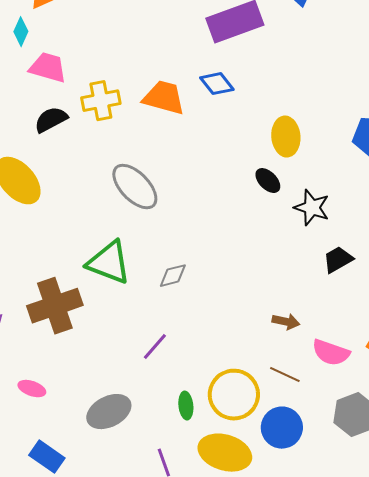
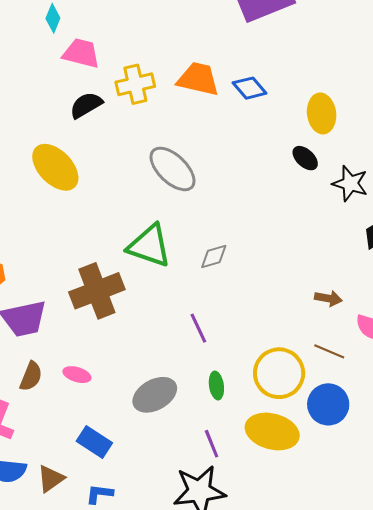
blue diamond: (217, 84) -> (250, 88), moved
purple line: (155, 347) -> (198, 328), turned -64
green ellipse: (186, 406) -> (216, 386), moved

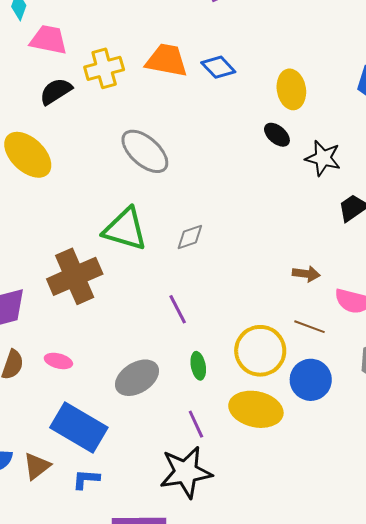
blue rectangle: (94, 442) -> (79, 428), size x1.6

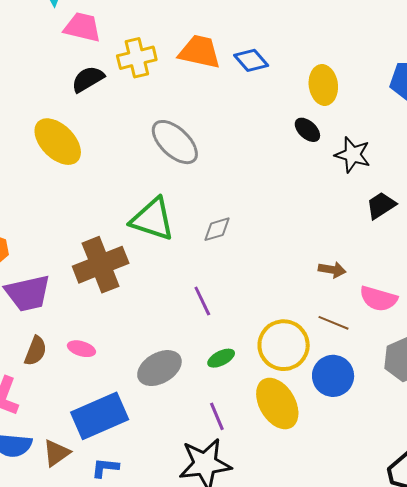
green ellipse: (198, 366) -> (221, 358), turned 72
yellow ellipse: (256, 409) -> (277, 404), turned 45
blue rectangle: (79, 428) -> (100, 416), turned -56

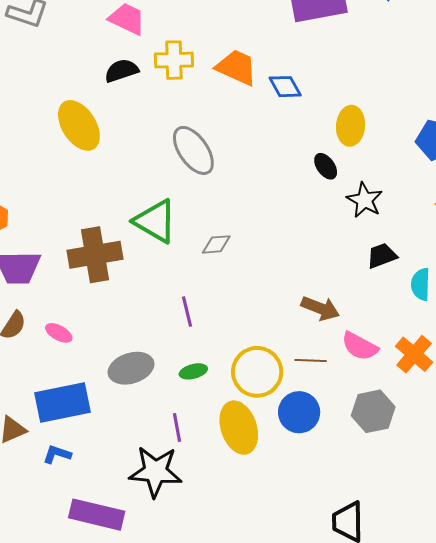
brown arrow: (332, 270) -> (320, 308), size x1.4
brown line: (334, 323) -> (311, 360), turned -32

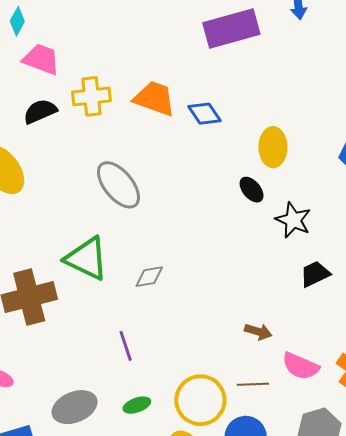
brown arrow: (320, 308) -> (258, 332), size x0.7

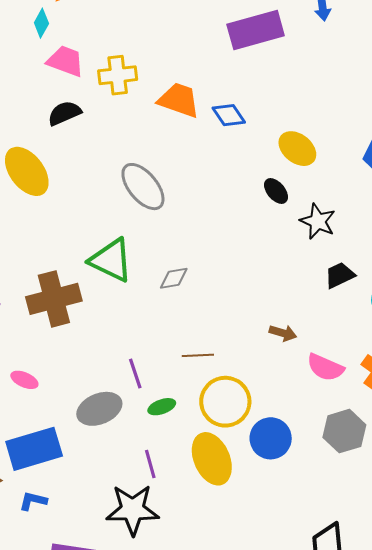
yellow cross: (91, 96) -> (118, 75), moved
yellow ellipse: (273, 147) -> (297, 149), turned -51
purple line: (126, 346) -> (135, 374), moved
brown line: (253, 384) -> (198, 355), moved

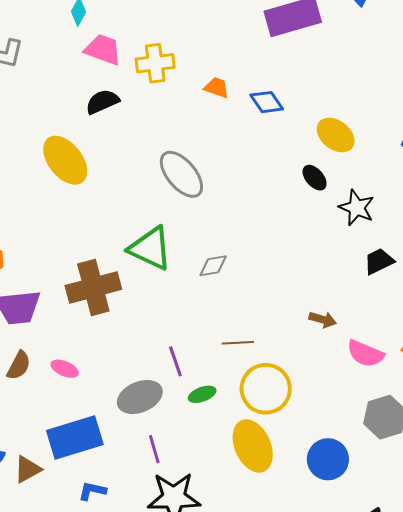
orange trapezoid: (179, 100) -> (217, 88), size x0.6
blue circle: (271, 438) -> (328, 459), moved
purple line: (150, 464) -> (154, 449), moved
blue L-shape: (33, 501) -> (92, 491), moved

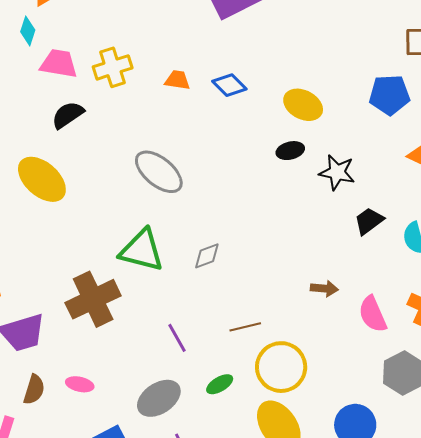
black ellipse: (315, 178) -> (290, 151), turned -52
pink semicircle: (365, 354) -> (373, 314), turned 54
purple line: (175, 361) -> (177, 338), moved

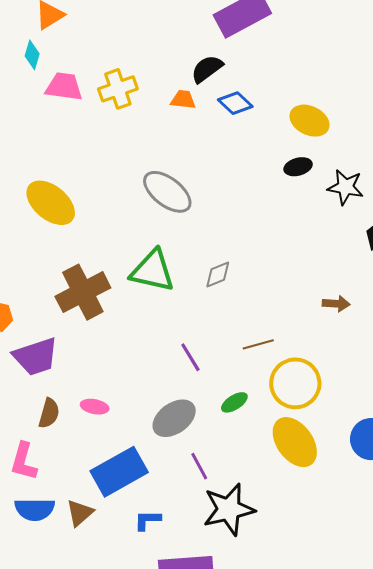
black semicircle: (68, 115) -> (207, 69), moved
brown cross: (93, 299) -> (83, 292), moved

